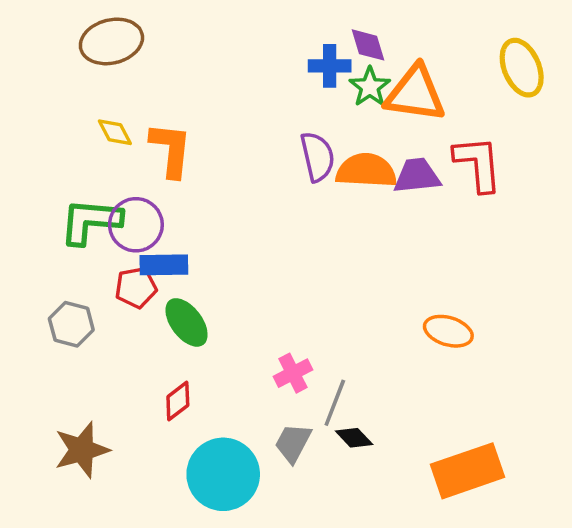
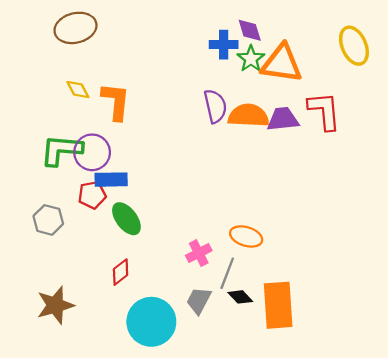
orange ellipse: (448, 331) -> (246, 236), moved
orange rectangle: (468, 471) -> (278, 305), moved, turned -75

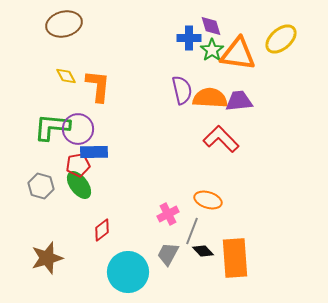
yellow ellipse: (354, 46) -> (281, 39), moved, turned 72
red L-shape: (324, 111) -> (221, 139), moved, turned -39
green ellipse: (126, 219) -> (79, 185), moved

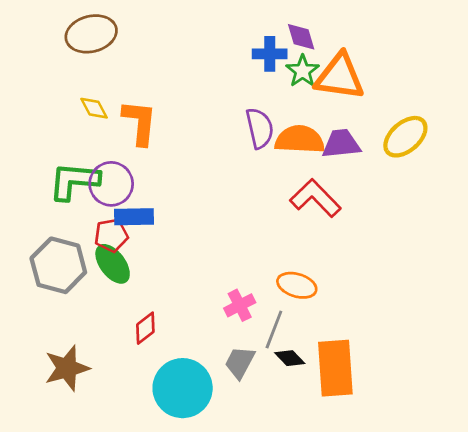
yellow ellipse: (281, 39) -> (405, 137), moved
gray hexagon: (41, 186) -> (58, 265), size x1.5

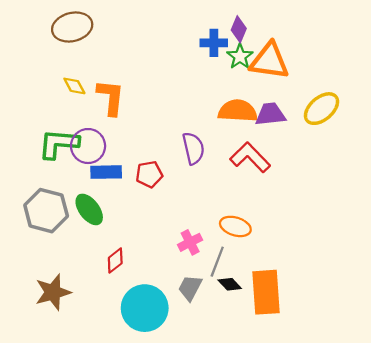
purple diamond: (301, 37) -> (239, 29), turned 40
purple semicircle: (260, 128) -> (193, 148), moved
red pentagon: (111, 235) -> (149, 174), moved

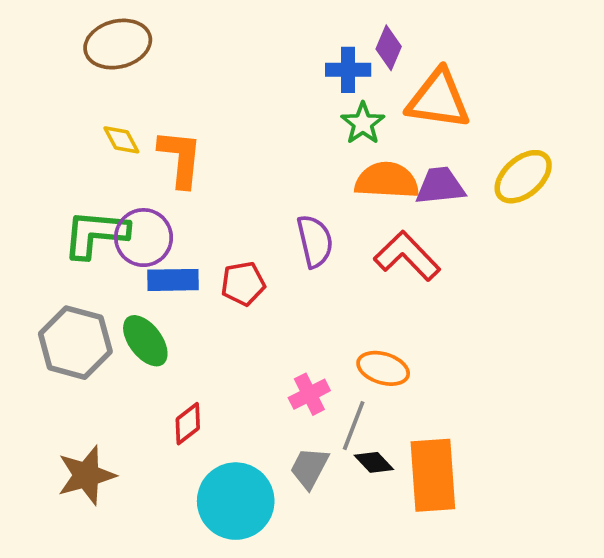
green star: (240, 56) -> (363, 123), moved

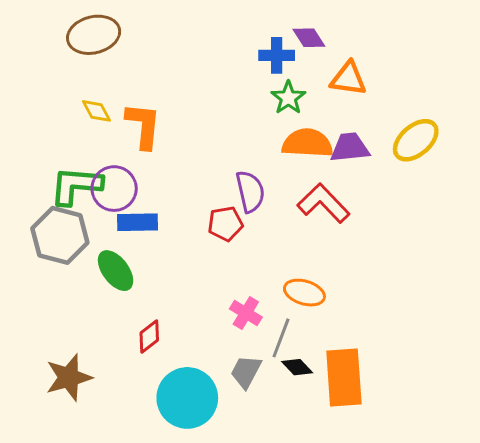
purple diamond: (389, 48) -> (309, 38), turned -56
orange triangle: (438, 99) -> (348, 79), size x0.7
red pentagon: (243, 284) -> (225, 224), moved
gray hexagon: (75, 343) -> (60, 235), moved
pink cross: (309, 394) -> (246, 313), turned -32

